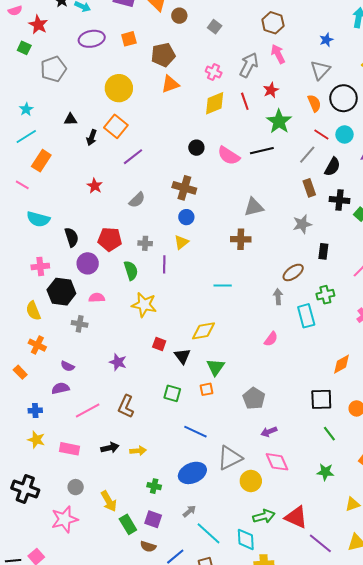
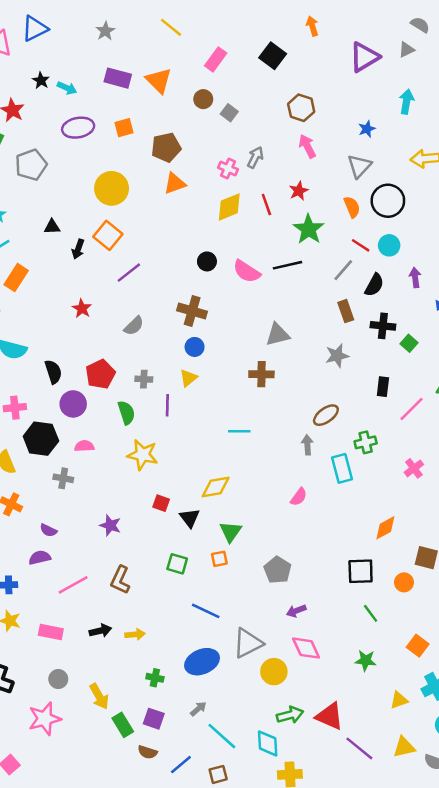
brown circle: (179, 16) -> (203, 99), moved
gray arrow: (249, 65) -> (255, 157), moved, size x0.7
red pentagon: (110, 239) -> (100, 374), turned -30
black rectangle: (323, 251) -> (383, 387), moved

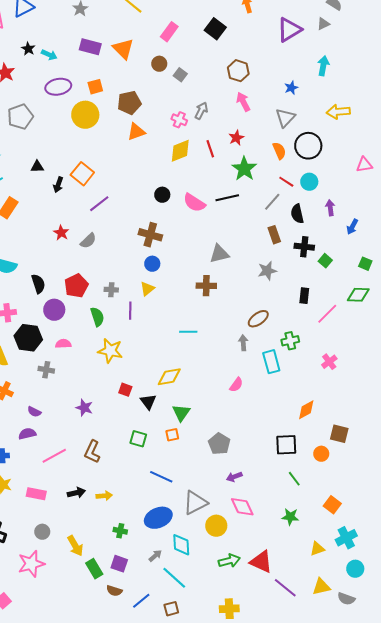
yellow circle: (112, 188) -> (85, 115), moved
black semicircle: (374, 285) -> (297, 214), turned 138
gray semicircle: (134, 326) -> (88, 241), moved
cyan diamond: (268, 743) -> (181, 545), moved

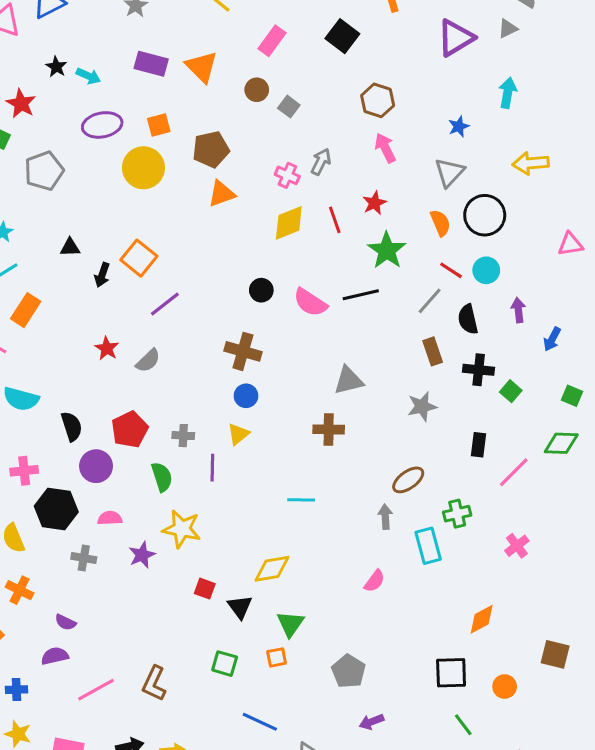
purple star: (84, 408) -> (142, 555), moved, turned 30
brown square: (339, 434) -> (555, 654), moved

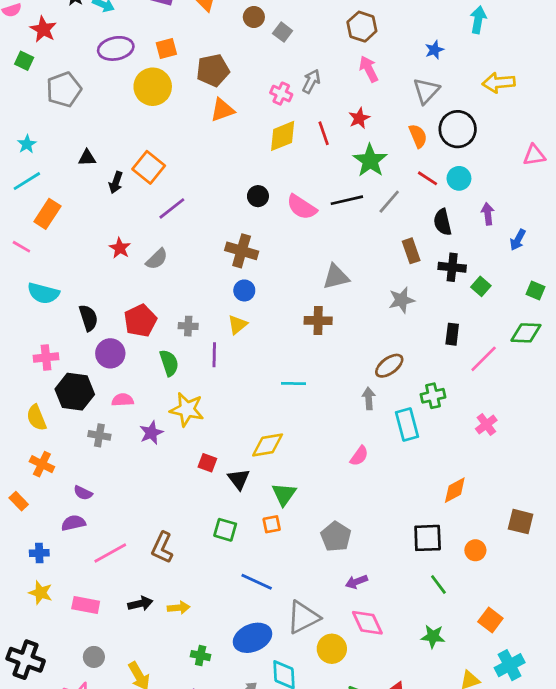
gray line: (430, 301) -> (389, 202), moved

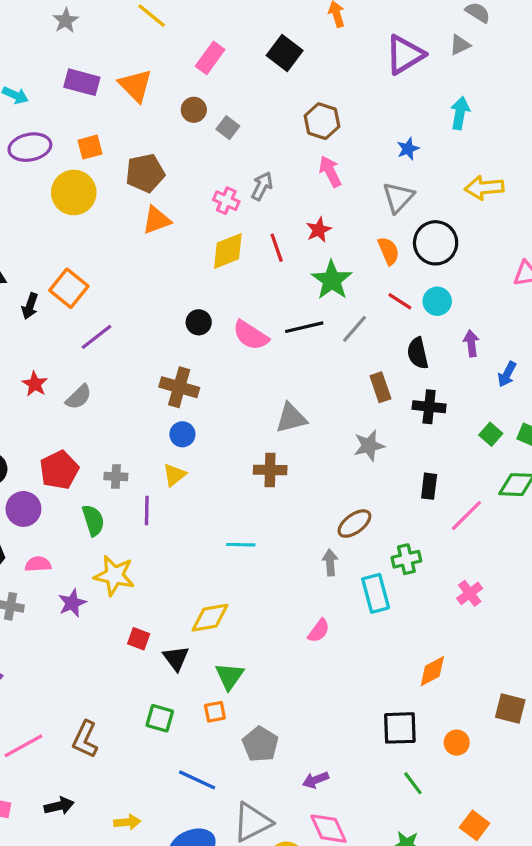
green square: (481, 286) -> (491, 434), moved
gray pentagon: (336, 537) -> (260, 744), moved
yellow arrow: (179, 608) -> (127, 822), moved

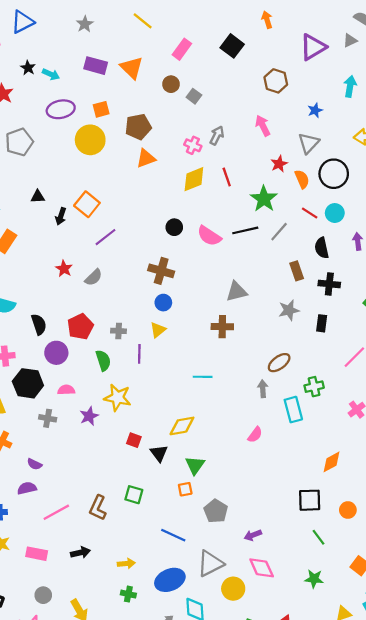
brown hexagon: (322, 121) -> (276, 81), moved
red star: (319, 230) -> (279, 164), moved
black rectangle: (429, 486) -> (322, 323), moved
green square: (160, 718) -> (134, 495), moved

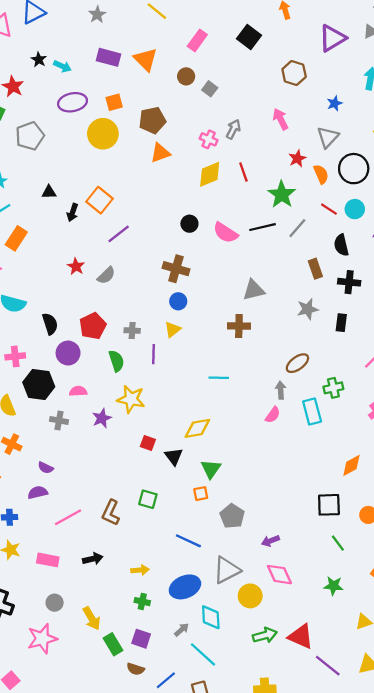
pink semicircle: (255, 435) -> (273, 415), moved

